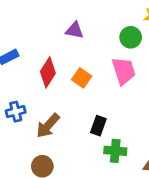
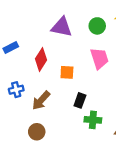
purple triangle: (75, 30) -> (62, 27), size x1.5
green circle: (131, 37) -> (97, 26), moved
orange square: (82, 78) -> (67, 72), moved, turned -32

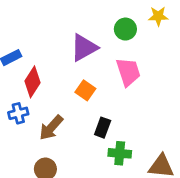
purple triangle: (62, 27) -> (84, 48), moved, turned -40
red diamond: (41, 59) -> (33, 82), moved
orange square: (67, 72) -> (85, 90), turned 32

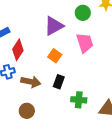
brown arrow: (51, 128) -> (31, 82), turned -120
black rectangle: (103, 128) -> (59, 82), moved

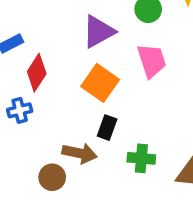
orange square: (55, 56) -> (100, 83), size x1.5
brown arrow: (31, 82) -> (80, 153), moved

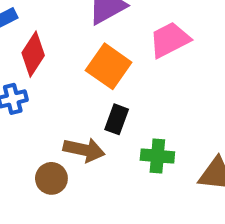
pink trapezoid: (152, 61) -> (170, 40), turned -99

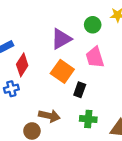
pink trapezoid: (170, 40) -> (95, 57), turned -80
black rectangle: (117, 119) -> (80, 90), moved

